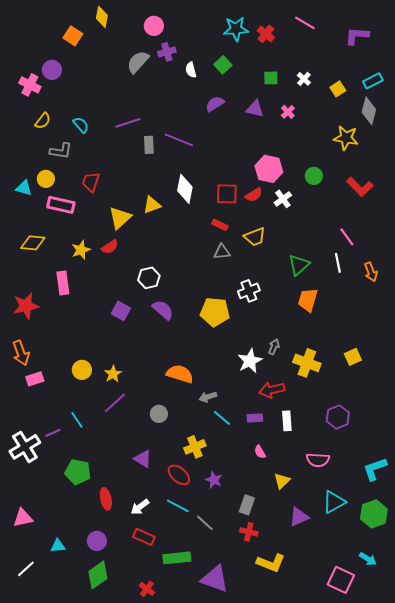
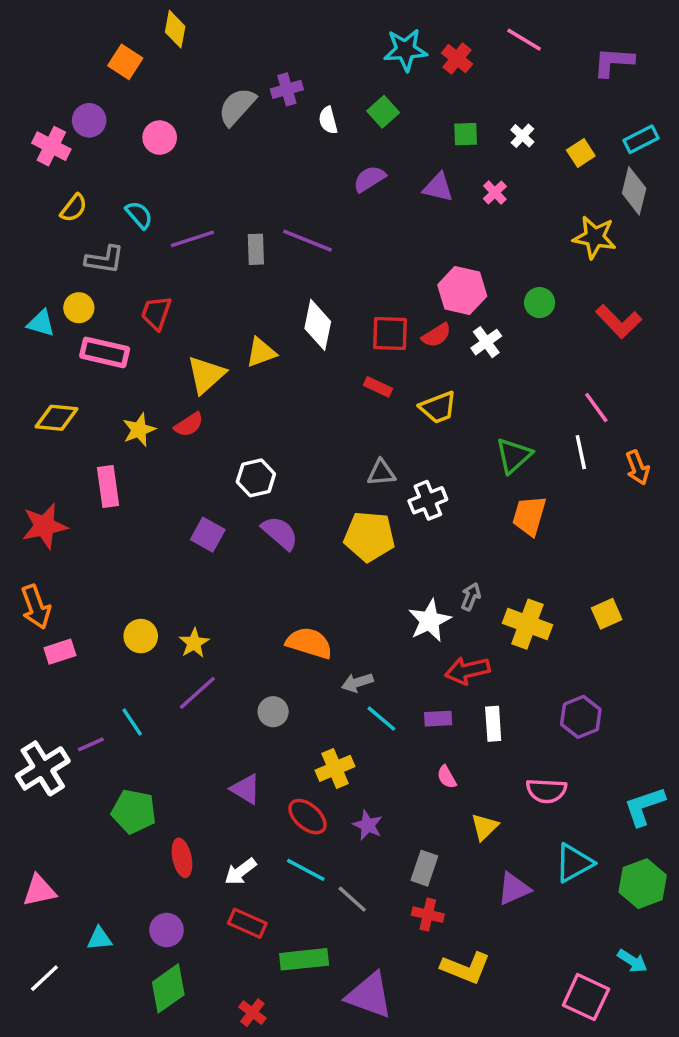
pink circle: (154, 26) -> (160, 138), moved
purple line: (128, 123) -> (192, 239), moved
gray triangle: (222, 252) -> (381, 473), moved

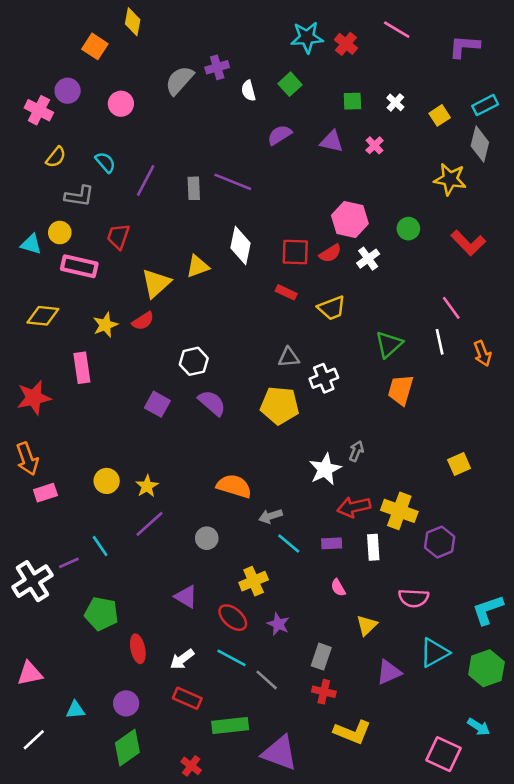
purple line: (192, 239) -> (146, 180), turned -44
yellow cross: (528, 624) -> (399, 511), moved

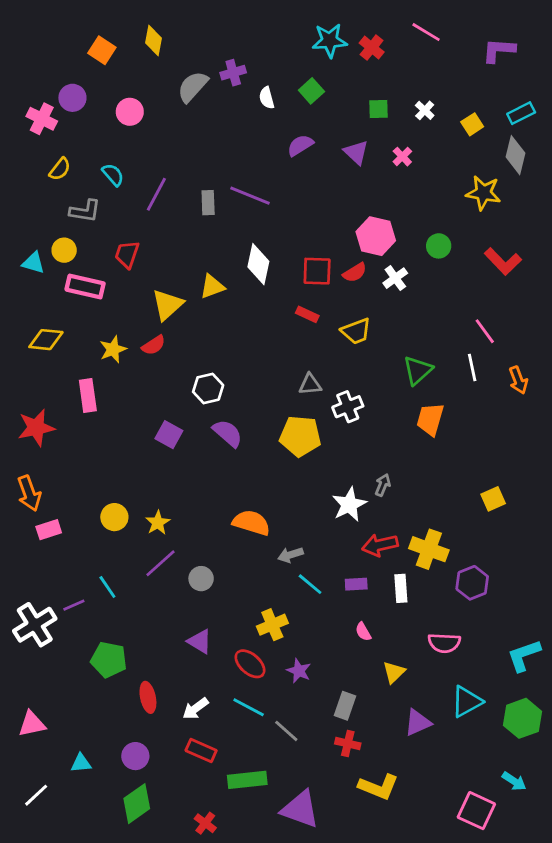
yellow diamond: (133, 22) -> (154, 41), moved
purple triangle: (332, 141) -> (356, 152), turned 30
gray circle: (207, 538) -> (201, 579), moved

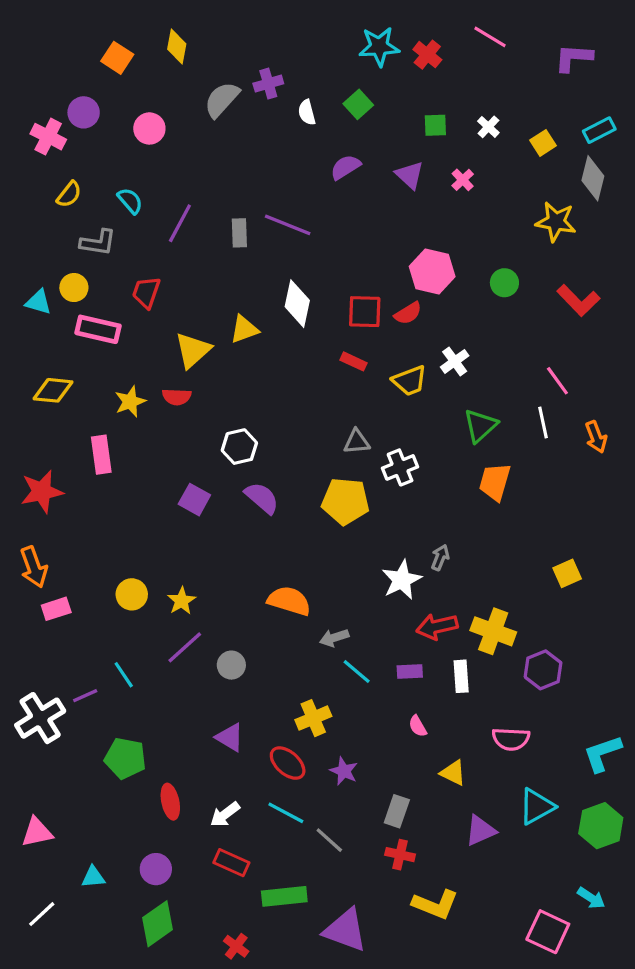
white cross: (395, 278) -> (455, 361), moved
red semicircle: (154, 345) -> (177, 397), turned 35
yellow triangle: (394, 672) -> (453, 773), turned -50

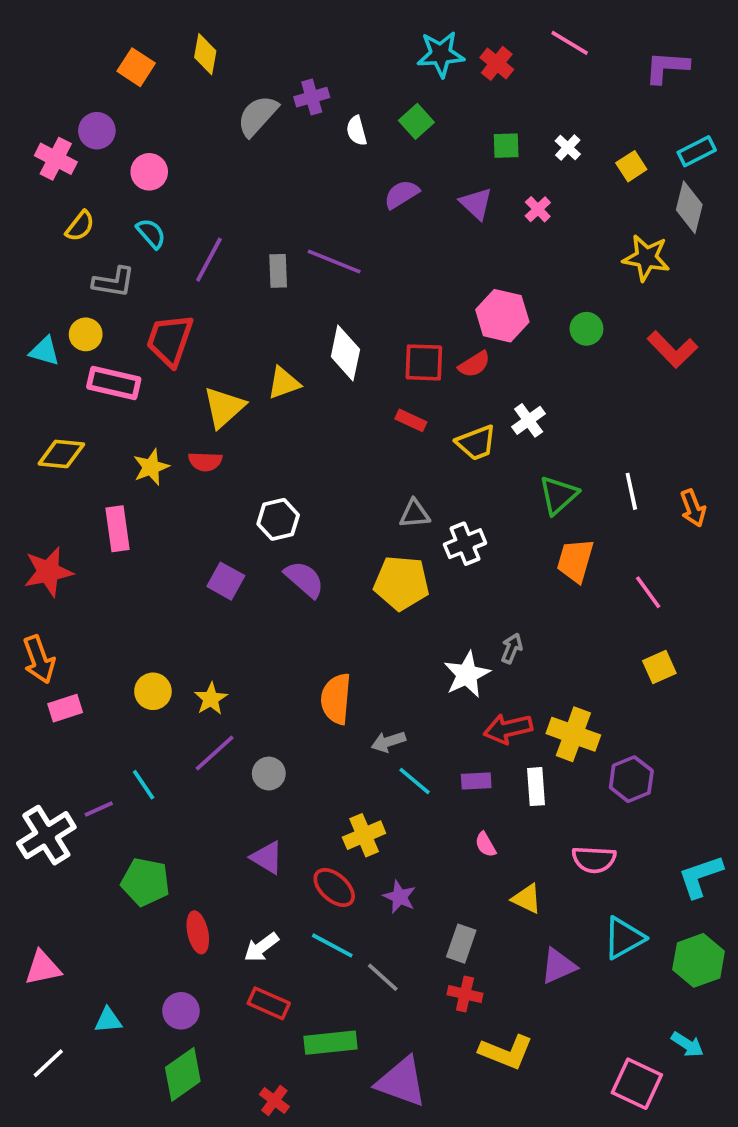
pink circle: (149, 128) -> (149, 172), moved
red trapezoid: (146, 292) -> (170, 340), size x1.4
pink line: (557, 381) -> (648, 592), moved
orange semicircle: (289, 601) -> (336, 699), turned -102

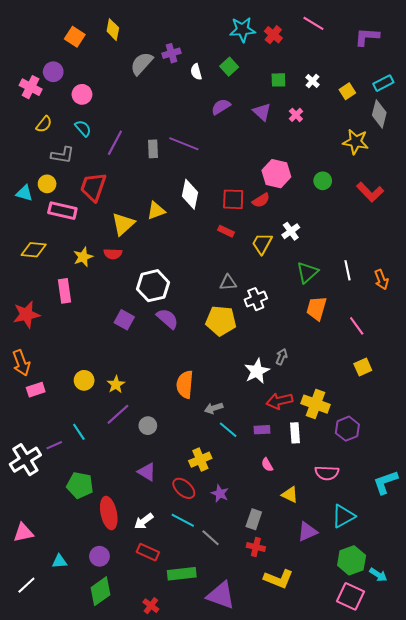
yellow trapezoid: (476, 443) -> (262, 244), turned 140
white hexagon: (278, 519) -> (153, 286), size x1.4
red ellipse: (198, 932) -> (109, 513), size x1.4
green hexagon: (699, 960) -> (352, 560), moved

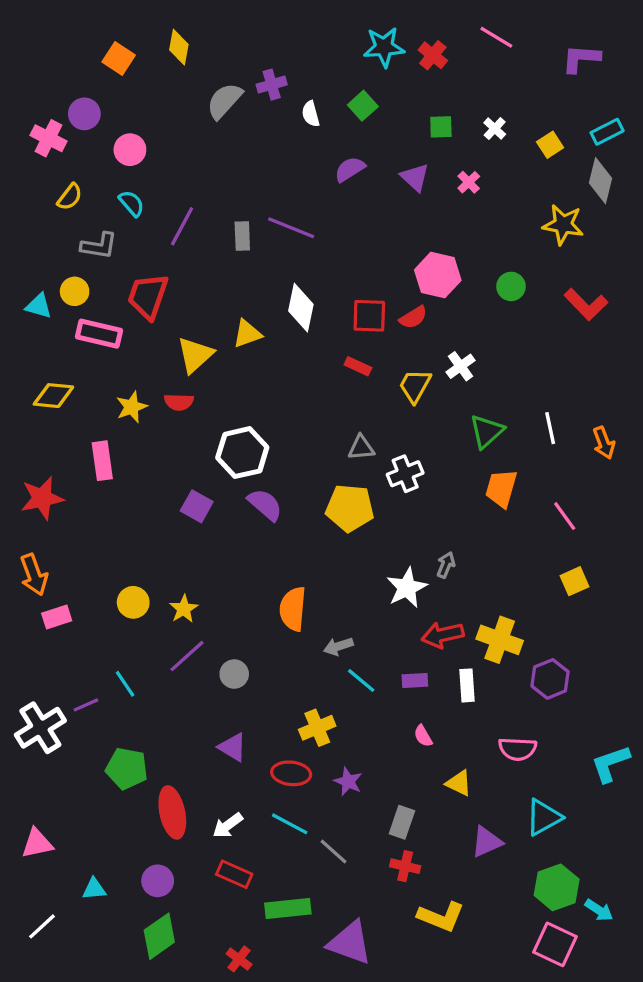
red ellipse: (184, 488) -> (291, 773), turned -35

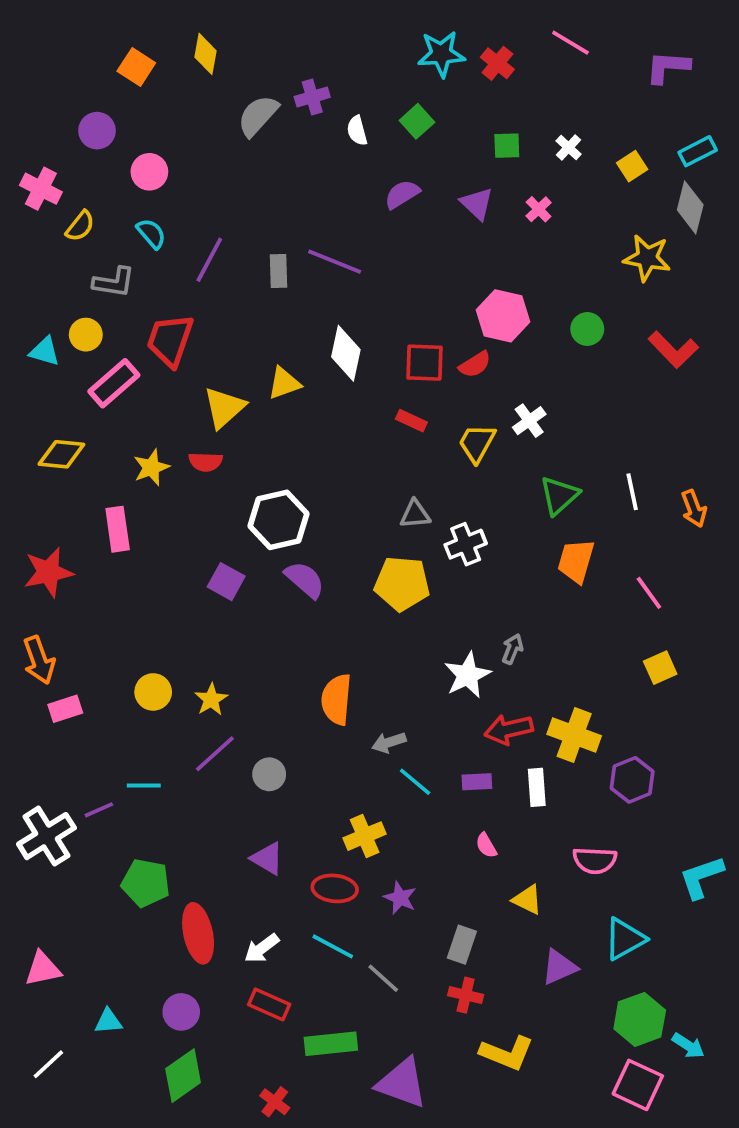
pink cross: (49, 138) -> (41, 189), moved
pink rectangle: (99, 334) -> (114, 383), turned -54
cyan line: (125, 684) -> (144, 786), turned -56

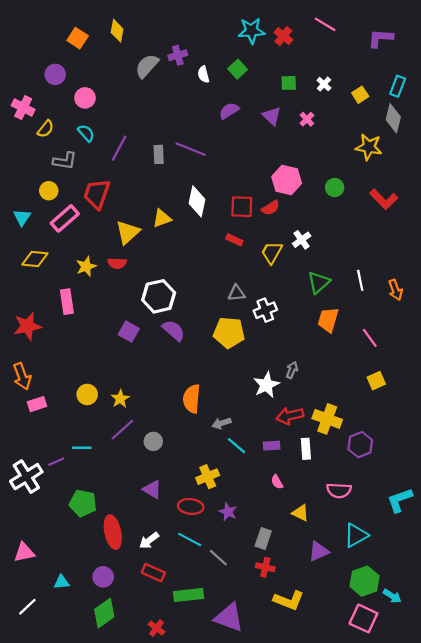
cyan rectangle: (698, 151) -> (398, 86), turned -42
cyan triangle: (45, 351) -> (22, 217), moved, turned 48

